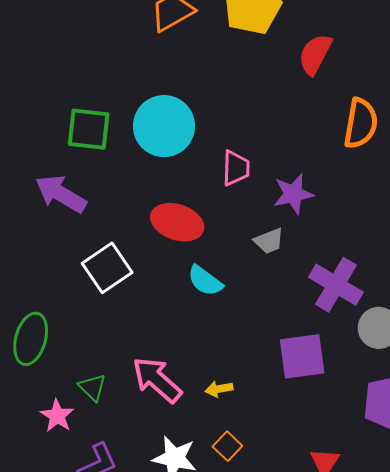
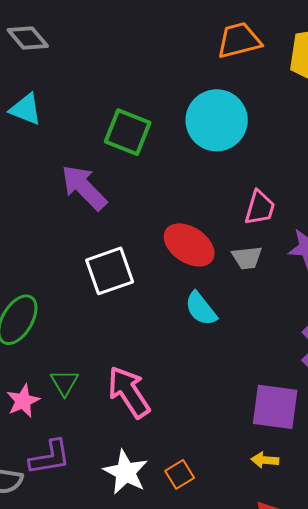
cyan circle: (164, 126) -> (217, 120), moved
gray trapezoid: (269, 241) -> (247, 258), moved
yellow arrow: (219, 389) -> (265, 460), moved

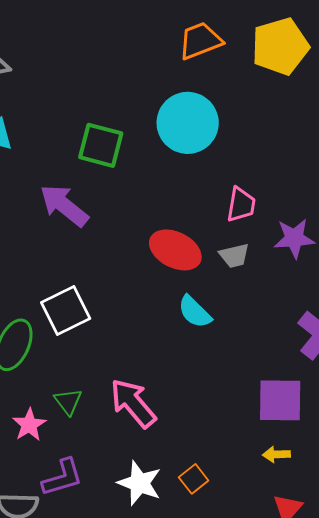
white square: (110, 271) -> (66, 311), moved

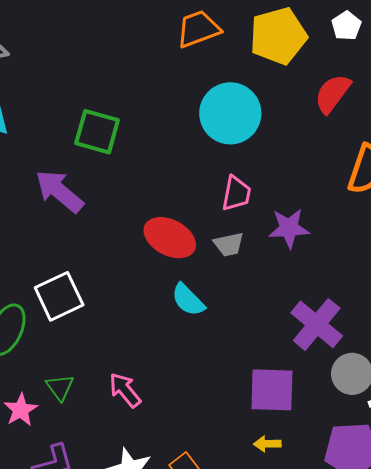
cyan circle: (188, 123) -> (230, 113), moved
pink arrow: (133, 403) -> (125, 390), size x0.7

